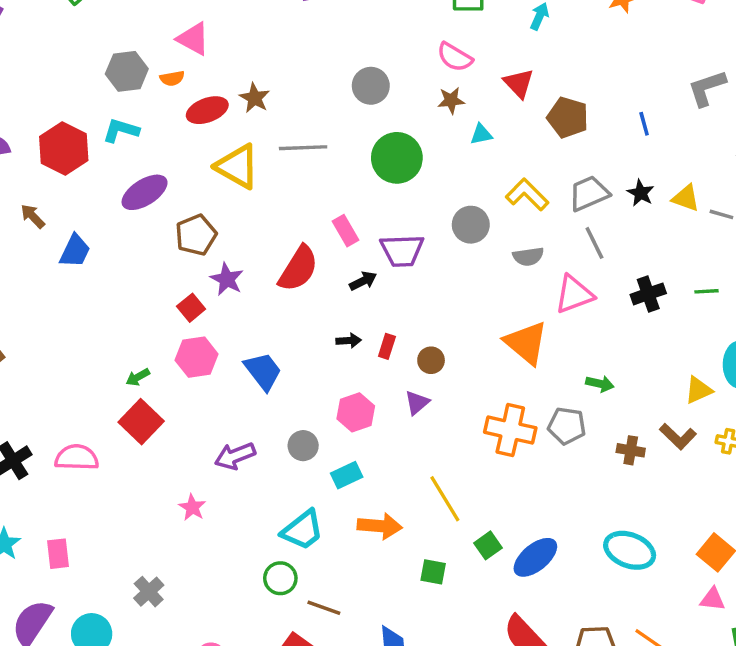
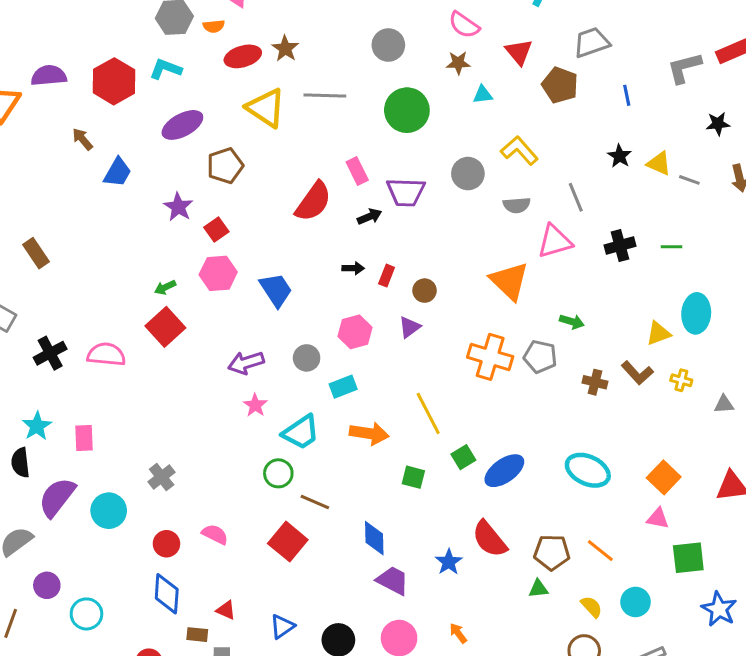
gray trapezoid: (589, 193) -> (592, 42), moved
purple star: (227, 279) -> (178, 207), moved
pink star: (192, 507) -> (255, 405), moved

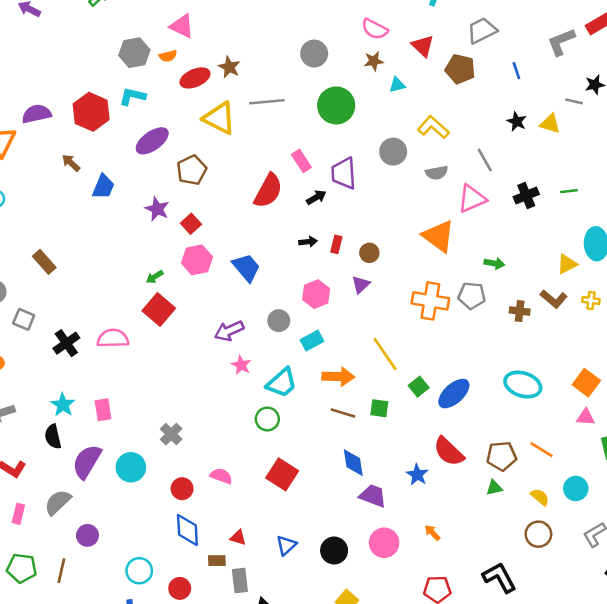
gray line: (689, 180) -> (574, 101), moved
purple trapezoid: (406, 192) -> (344, 173), turned 92
brown line: (315, 502) -> (343, 413), moved
cyan circle: (86, 614) -> (139, 571), moved

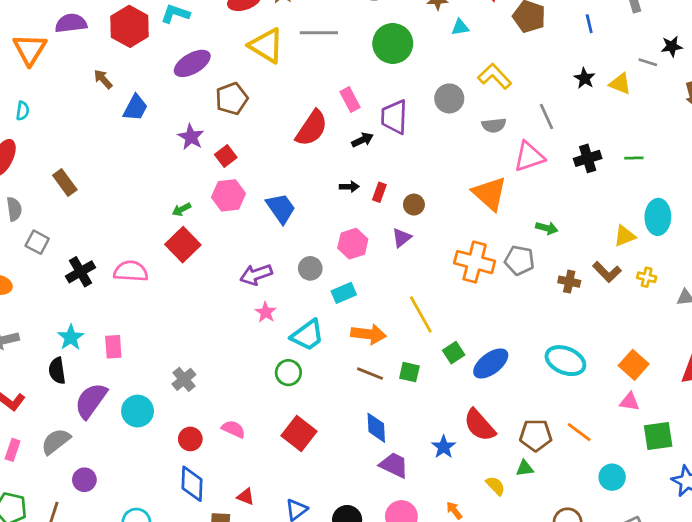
yellow semicircle: (540, 497) -> (495, 486), moved

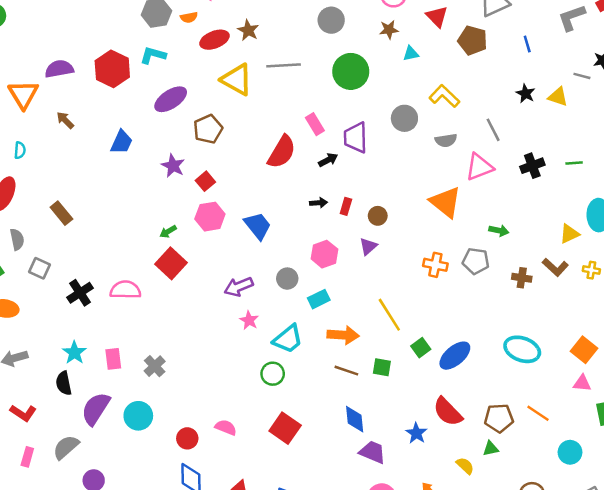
brown arrow: (103, 79) -> (65, 120), moved
orange cross: (475, 262) -> (435, 265), size x0.7
gray cross: (184, 379) -> (155, 366), moved

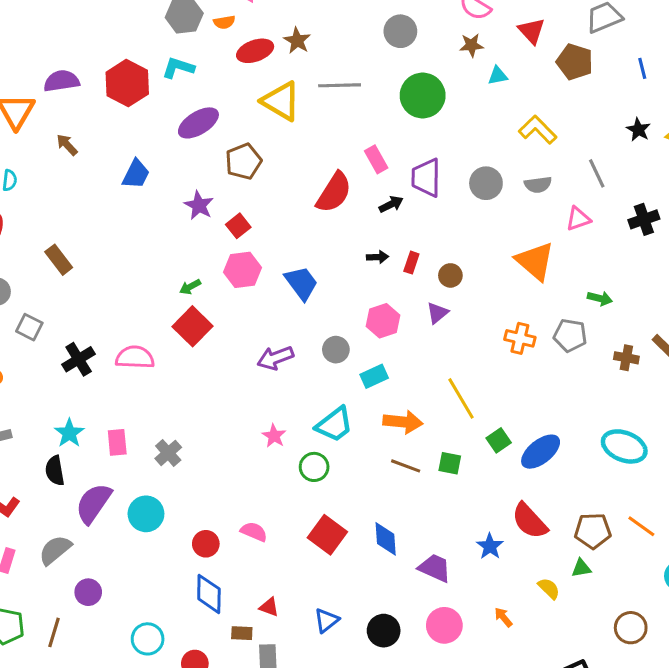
gray circle: (404, 118) -> (486, 183), moved
pink triangle: (479, 167) -> (578, 219), size x0.7
pink star: (249, 320) -> (274, 436), moved
blue diamond: (355, 419) -> (386, 539), moved

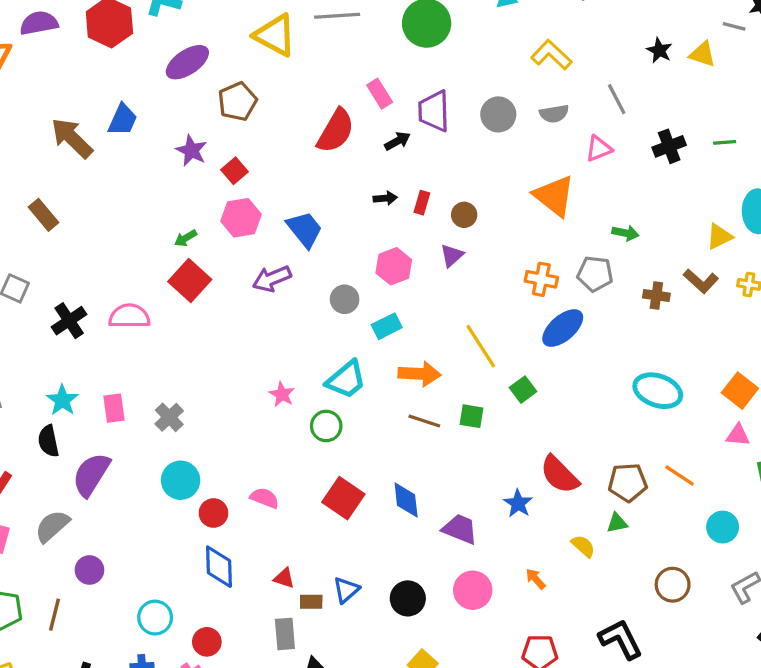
brown arrow: (67, 145) -> (72, 138), moved, size x1.8
purple arrow: (275, 358) -> (272, 279), moved
blue ellipse: (541, 452) -> (563, 328), moved
cyan circle: (146, 514) -> (181, 480), moved
brown rectangle: (242, 633) -> (311, 602), moved

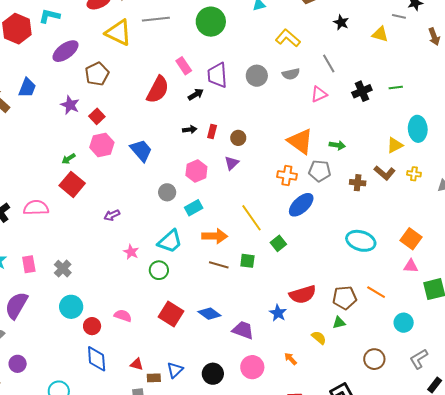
black star: (659, 50) -> (341, 22), moved
orange triangle: (554, 196) -> (300, 141), moved
purple arrow: (272, 279) -> (112, 215), moved, size x0.7
red semicircle: (560, 475) -> (303, 294), turned -60
blue diamond: (406, 500) -> (209, 314), turned -45

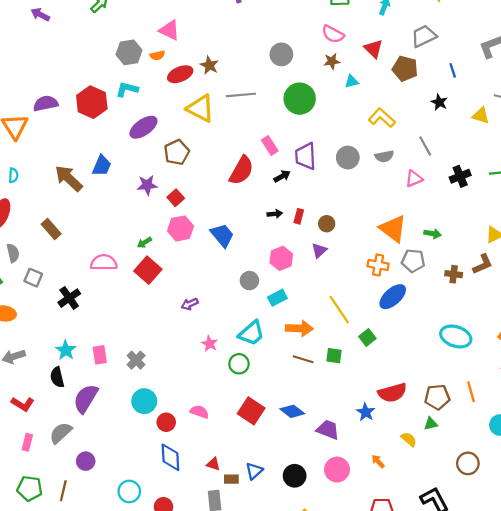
purple star: (70, 105) -> (147, 185), turned -30
brown L-shape: (385, 173) -> (483, 264), turned -65
pink semicircle: (36, 208) -> (104, 263), moved
orange line: (376, 292) -> (471, 392), turned 42

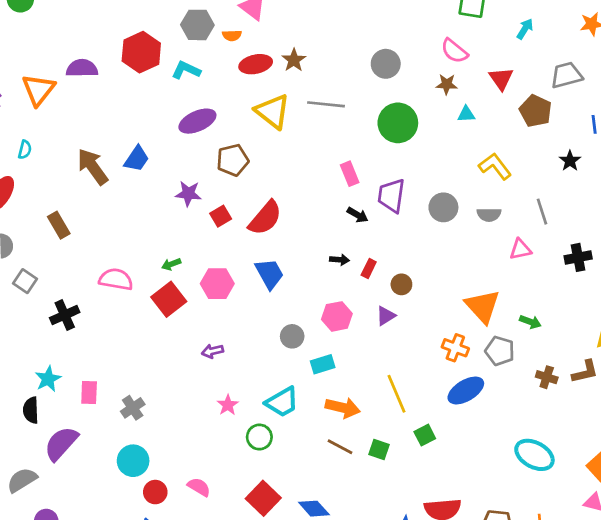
red hexagon: (92, 102) -> (141, 52), moved
red semicircle: (241, 170) -> (265, 218), moved
black arrow: (282, 176) -> (358, 215), turned 49
pink hexagon: (181, 228) -> (217, 284), moved

